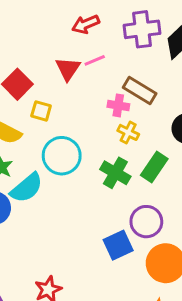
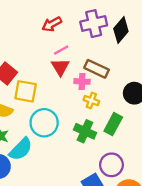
red triangle: (68, 69) -> (60, 67), moved
yellow square: (41, 111) -> (26, 91), size x1.5

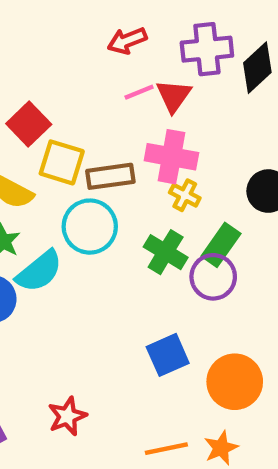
red triangle: (60, 67) -> (174, 96), moved
brown rectangle: (97, 69) -> (110, 176), moved, turned -40
pink cross: (82, 81) -> (171, 157), size x1.6
purple circle: (111, 165) -> (213, 277), moved

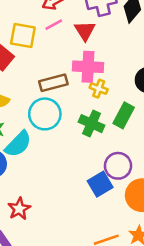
pink line: (139, 92) -> (54, 25), moved
yellow square: (62, 162) -> (23, 35), moved
purple circle: (213, 277) -> (118, 166), moved
red star: (67, 416) -> (19, 209), moved

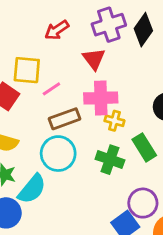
pink line: (54, 25) -> (51, 89), moved
green rectangle: (124, 115) -> (144, 147), turned -55

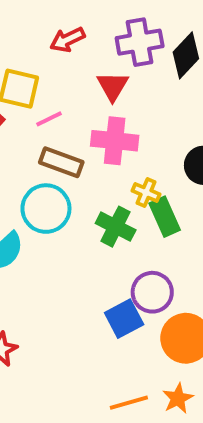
brown rectangle: (65, 119) -> (61, 162), turned 32
yellow cross: (114, 121) -> (146, 193), moved

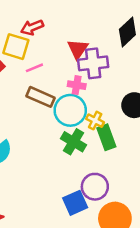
red arrow: (67, 40) -> (32, 27), moved
purple cross: (140, 42) -> (93, 63), moved
pink cross: (115, 141) -> (77, 85), size x0.6
cyan circle: (46, 209) -> (70, 110), moved

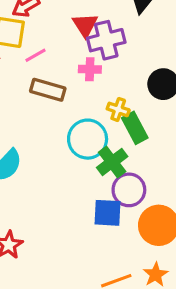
cyan circle: (70, 110) -> (88, 139), moved
green cross: (74, 142) -> (112, 162), moved, turned 30
blue square: (75, 203) -> (108, 213), turned 35

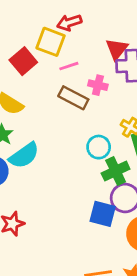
pink cross: (90, 69) -> (98, 85), moved
cyan circle: (88, 139) -> (99, 147), size x0.7

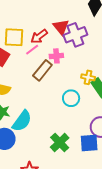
red arrow: (69, 23) -> (39, 36), moved
brown rectangle: (73, 98) -> (42, 70), turned -60
green cross: (116, 171) -> (60, 142), moved

